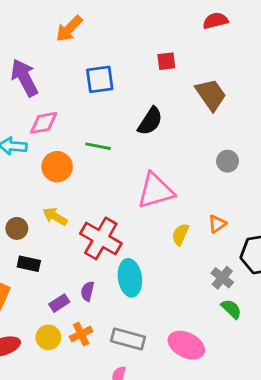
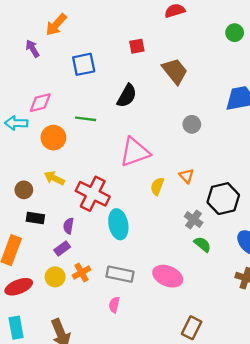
purple arrow: (24, 78) -> (32, 49), moved, size x0.6
orange triangle: (217, 224) -> (187, 176), turned -35
purple semicircle: (87, 291) -> (69, 226), moved

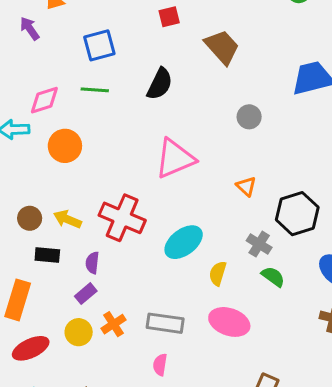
green line: (86, 119) -> (95, 90), moved
yellow arrow: (54, 178) -> (67, 219), moved
yellow semicircle: (157, 186) -> (218, 273), moved
cyan ellipse: (118, 224) -> (184, 242), moved, turned 68

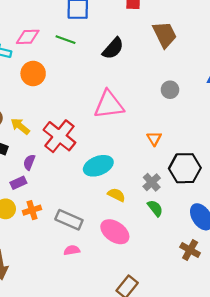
yellow semicircle: (218, 273) -> (116, 195), turned 84
pink semicircle: (160, 365) -> (72, 250), moved, turned 56

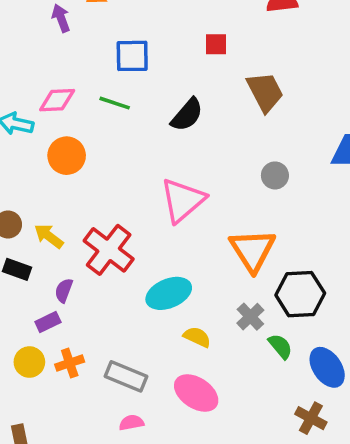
pink triangle: (109, 105) -> (183, 200), turned -32
orange triangle: (154, 139) -> (253, 250), size x2.0
green semicircle: (155, 208) -> (280, 346), moved

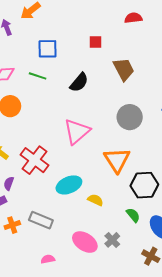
gray circle: (275, 175) -> (130, 117), size x1.6
gray cross: (250, 317) -> (112, 240), moved
yellow semicircle: (197, 337) -> (95, 200), moved
gray rectangle: (126, 376) -> (41, 220), moved

